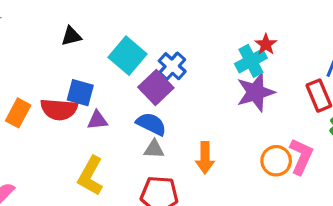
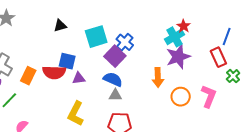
cyan square: (127, 56) -> (96, 37), turned 35
orange arrow: (205, 158) -> (158, 77), moved
orange circle: (276, 161) -> (181, 97), moved

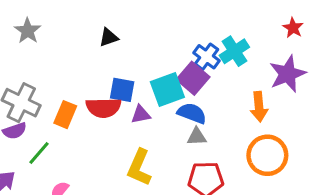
cyan square: (96, 37) -> (167, 89), moved
cyan cross: (174, 37) -> (234, 51), moved
orange circle: (181, 97) -> (267, 155), moved, size x1.4

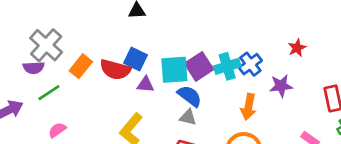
cyan cross: (234, 51) -> (227, 66), moved
blue cross: (207, 57) -> (250, 64), moved
purple star: (288, 74) -> (281, 86), size x0.7

